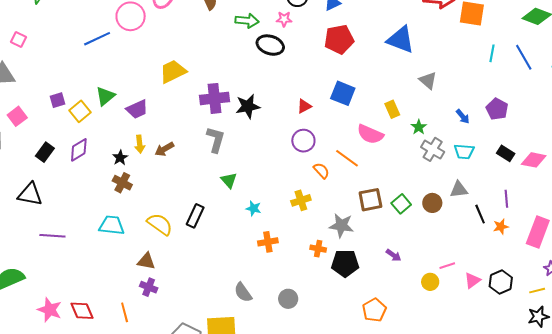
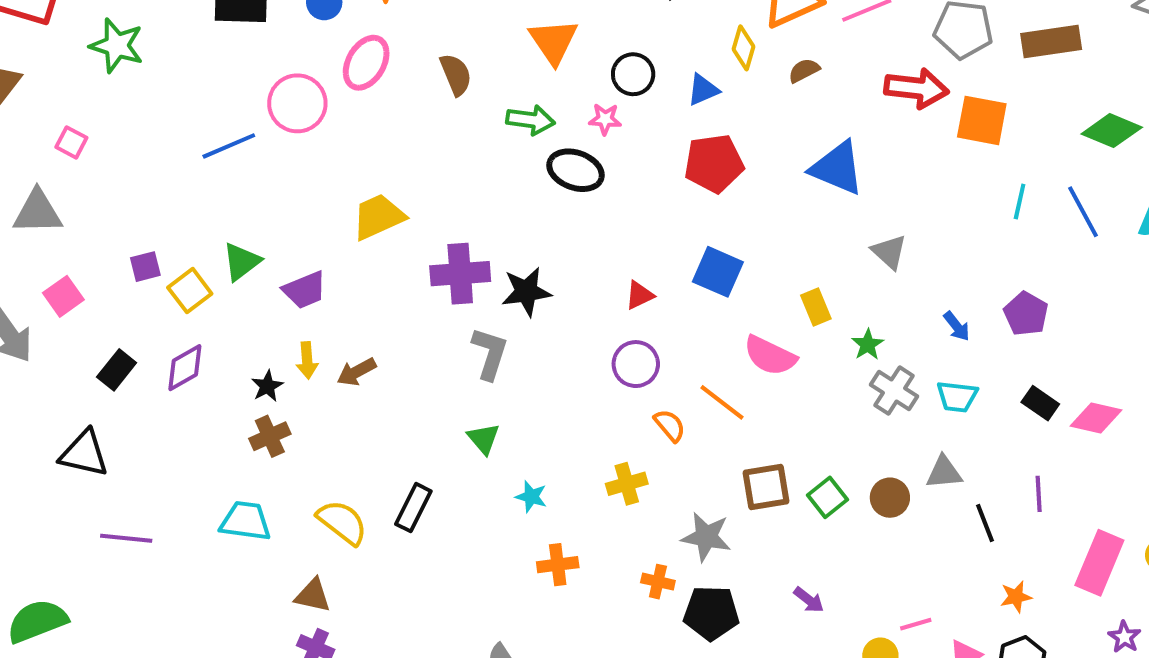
gray L-shape: (216, 140) -> (490, 353), moved
brown cross: (122, 183) -> (270, 436), turned 36
orange star: (501, 227) -> (1016, 597), moved

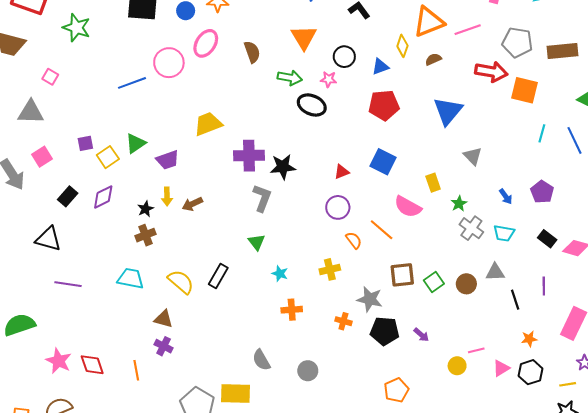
blue triangle: (837, 168) -> (448, 111), turned 44
black pentagon: (711, 613) -> (385, 331), moved

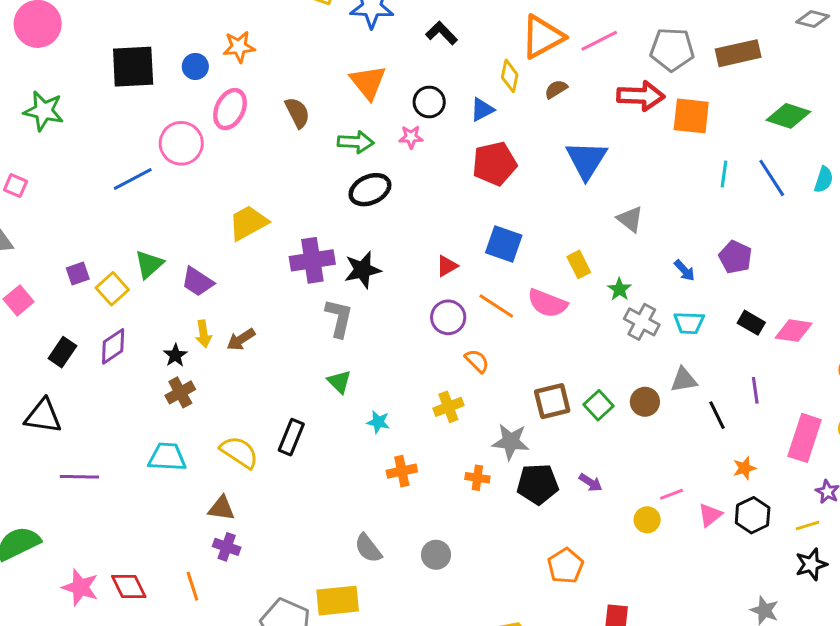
black ellipse: (312, 105) -> (370, 190), moved, turned -40
purple trapezoid: (168, 160) -> (198, 282), turned 60
orange line: (382, 230) -> (496, 306), moved

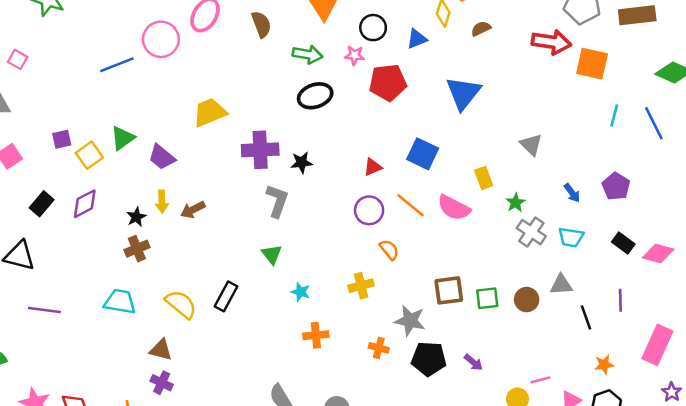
blue triangle: (586, 160) -> (463, 93), moved
red pentagon: (494, 164) -> (388, 82), moved
black star: (363, 270) -> (302, 163), size x0.7
green square: (598, 405) -> (487, 298), turned 30

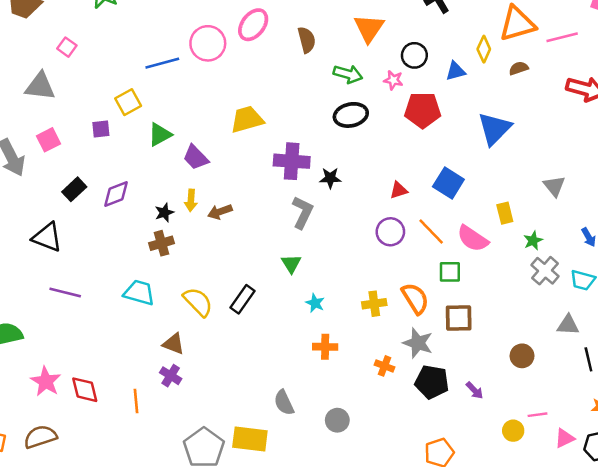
yellow square: (89, 155) -> (128, 102), moved
orange semicircle: (389, 250) -> (415, 298), moved, size x1.5
green square: (487, 298) -> (450, 272), moved
brown circle: (527, 300) -> (522, 356), moved

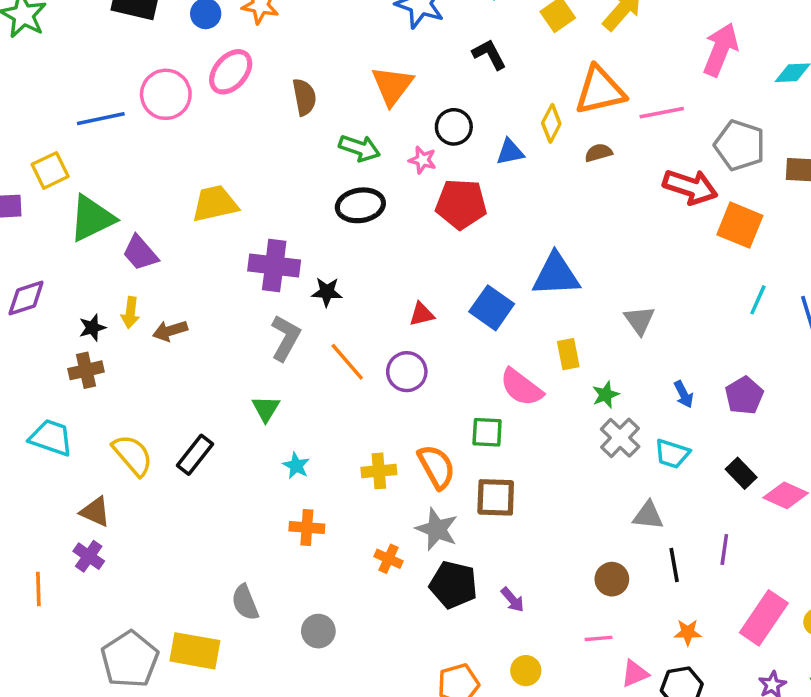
blue triangle: (494, 129) -> (556, 275), moved, turned 39
green triangle: (160, 135) -> (92, 218), size x1.4
orange line: (431, 231) -> (347, 362), moved
brown circle: (522, 356) -> (612, 579), moved
yellow circle: (513, 431) -> (526, 671), moved

